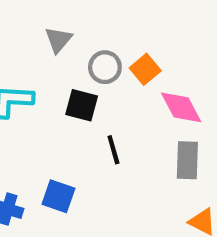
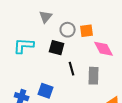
orange square: (145, 69) -> (87, 31), turned 32
gray rectangle: (187, 160) -> (94, 76), moved

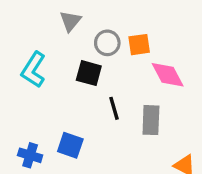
cyan L-shape: (24, 46) -> (33, 70), turned -60

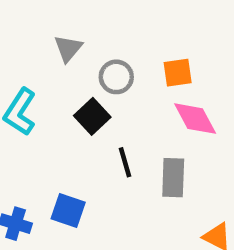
orange square: (139, 45) -> (178, 73), moved
black square: (89, 73) -> (92, 116), turned 32

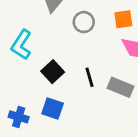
black square: (92, 116) -> (53, 72), moved
gray rectangle: (173, 178) -> (121, 87), turned -70

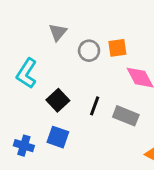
orange square: (123, 19) -> (117, 48), moved
black line: (89, 77) -> (95, 106), turned 36

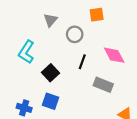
orange square: (117, 48) -> (97, 15), moved
black line: (95, 106) -> (82, 62), moved

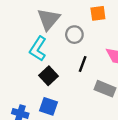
gray triangle: (50, 20) -> (49, 19), size x1.5
cyan L-shape: (26, 52) -> (38, 49), moved

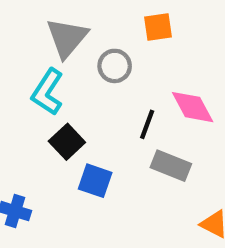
black line: (83, 64) -> (147, 124), moved
blue square: (49, 106) -> (95, 181), moved

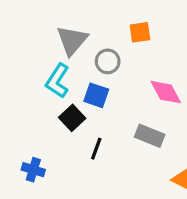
black line: (147, 124) -> (96, 149), moved
blue square: (95, 181) -> (96, 95), moved

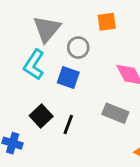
black square: (72, 118) -> (41, 116), moved

